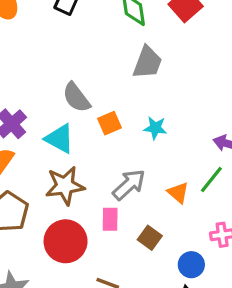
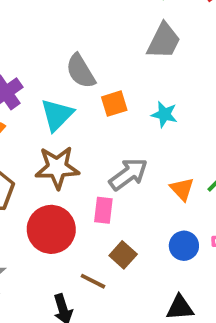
cyan triangle: (60, 139) -> (57, 115), turned 40
brown square: (150, 238) -> (123, 255), moved
blue circle: (191, 265) -> (184, 246), moved

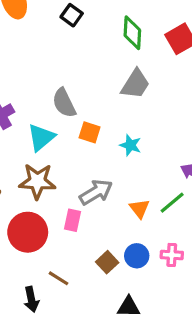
orange square: (114, 104) -> (90, 132), turned 30
brown square: (123, 255) -> (107, 262), moved

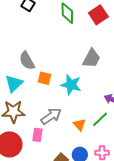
gray trapezoid: (135, 84) -> (91, 58), moved
cyan star: (130, 145) -> (71, 85), size x1.5

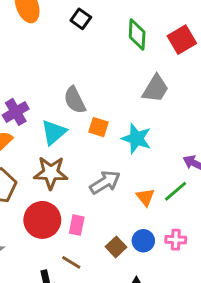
gray trapezoid: (91, 58) -> (156, 89), moved
pink rectangle: (37, 135) -> (77, 225), moved

